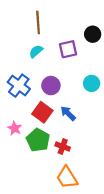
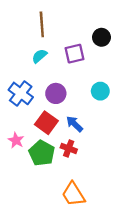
red cross: (63, 147) -> (69, 148), moved

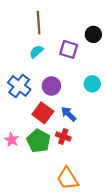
purple square: (75, 54) -> (69, 49), turned 30
pink star: (16, 140) -> (12, 140), moved

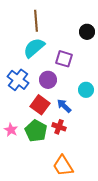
purple square: (69, 49) -> (64, 59), moved
cyan semicircle: (36, 52) -> (34, 48), size x1.6
cyan circle: (92, 84) -> (86, 90), moved

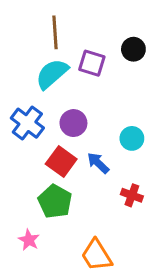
purple square: (64, 59) -> (92, 63), moved
red cross: (59, 127) -> (132, 195), moved
pink star: (11, 130) -> (29, 240), moved

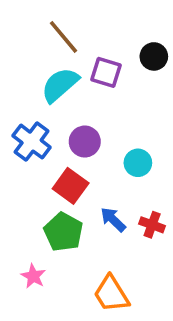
brown line: (55, 32) -> (63, 37), turned -36
cyan circle: (132, 138) -> (138, 163), moved
blue arrow: (98, 163) -> (113, 219), moved

